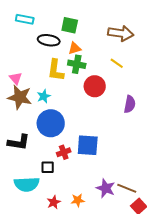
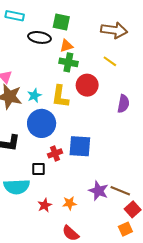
yellow L-shape: (56, 70) -> (60, 97), moved

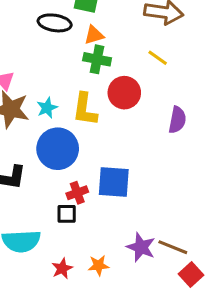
black square: (38, 169) -> (67, 214), moved

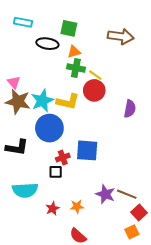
yellow line: (158, 58) -> (95, 75), moved
cyan star: (47, 108) -> (42, 101), size x1.6
yellow L-shape: (85, 109) -> (68, 102), turned -85

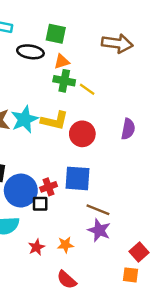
red circle: (94, 90) -> (82, 134), moved
blue circle: (49, 128) -> (21, 191), moved
brown line: (127, 194) -> (98, 210), moved
orange square: (132, 232) -> (131, 275), turned 32

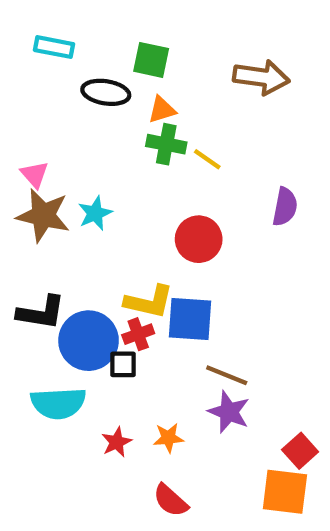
cyan star: (24, 119) -> (95, 213), size x0.7
yellow L-shape: (55, 121) -> (149, 302), moved
purple semicircle: (128, 129) -> (285, 207), moved
orange square: (131, 275) -> (285, 492), size x1.6

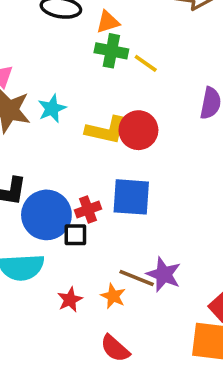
yellow L-shape: (149, 302) -> (106, 130), moved
brown line: (227, 375) -> (137, 278), moved
orange star: (168, 438) -> (113, 296), turned 30

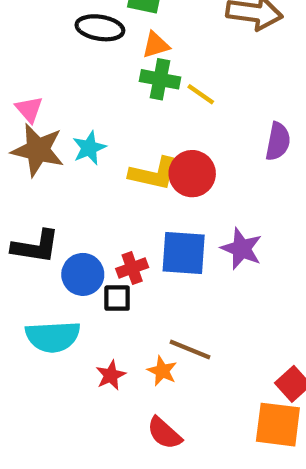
blue circle: (46, 215) -> (83, 274), size x0.7
purple star: (164, 274) -> (241, 249), moved

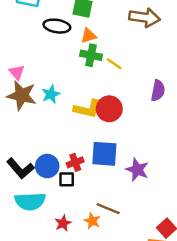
black L-shape: (36, 247) -> (20, 168), moved, turned 40
purple star: (241, 249) -> (137, 170), moved

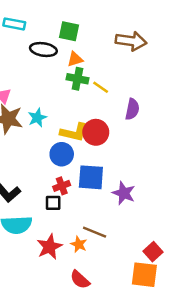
purple semicircle: (158, 91) -> (132, 109), moved
blue circle: (47, 166) -> (62, 154), moved
red star: (63, 223) -> (49, 247), size x1.5

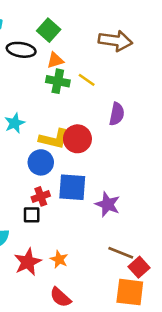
green square: (69, 31) -> (49, 30), turned 30
yellow line: (101, 87) -> (87, 80), moved
brown line: (95, 232) -> (121, 253), moved

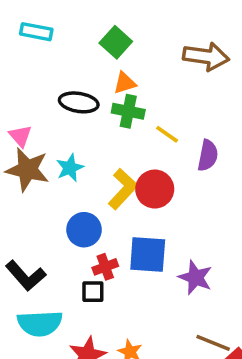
black ellipse: (21, 50) -> (79, 102), moved
yellow line: (87, 80) -> (167, 134), moved
yellow L-shape: (54, 139) -> (123, 189), turned -60
blue circle: (41, 162) -> (84, 230), moved

